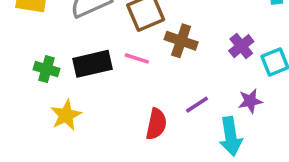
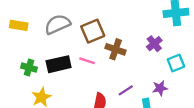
purple cross: (241, 46) -> (154, 44), moved

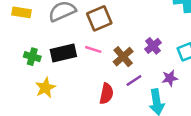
purple cross: (154, 44) -> (153, 46), moved
brown cross: (116, 49) -> (123, 57), moved, turned 30

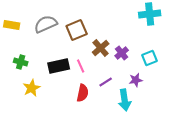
pink line: (93, 49) -> (81, 66), moved, turned 48
black rectangle: (63, 53) -> (59, 66), moved
brown cross: (123, 57) -> (101, 48), moved

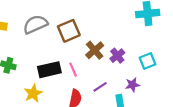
yellow star: (32, 88) -> (33, 93), moved

